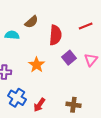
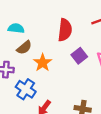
brown semicircle: (31, 22) -> (24, 48), moved
blue cross: (17, 98) -> (26, 89), moved

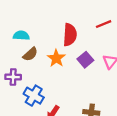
orange star: (43, 63) -> (56, 58), moved

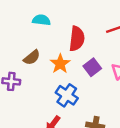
cyan semicircle: (21, 35) -> (41, 20), moved
blue cross: (34, 96) -> (67, 95), moved

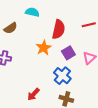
brown semicircle: (32, 57) -> (11, 28), moved
blue cross: (67, 95) -> (62, 76), moved

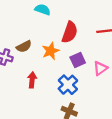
brown semicircle: (11, 28) -> (24, 46), moved
red arrow: (33, 94) -> (32, 80), moved, turned 136

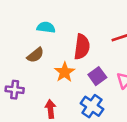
brown semicircle: (24, 46) -> (35, 55), moved

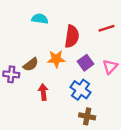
brown semicircle: (35, 55) -> (31, 64), moved
orange star: (65, 72) -> (56, 59), turned 30

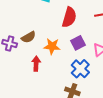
orange star: (56, 59) -> (52, 46), moved
blue cross: (81, 90) -> (80, 69), moved

